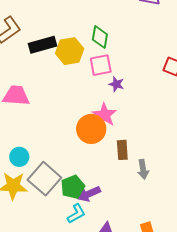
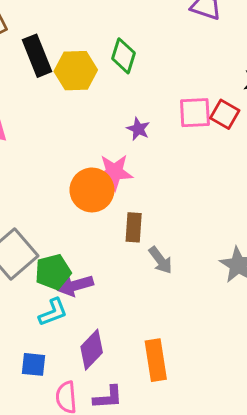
black rectangle: (42, 45) -> (37, 56), turned 76
pink square: (101, 65) -> (195, 113), moved
pink star: (104, 115) -> (114, 172), turned 30
gray arrow: (143, 169) -> (160, 260), turned -36

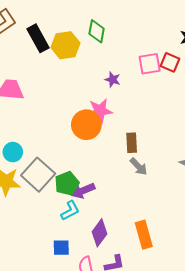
brown rectangle: (134, 227) -> (132, 143), moved

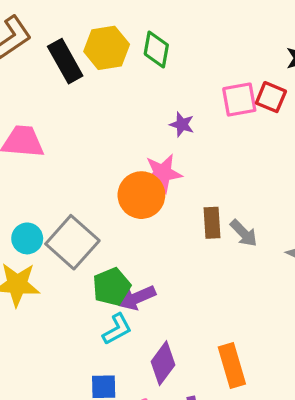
yellow hexagon: (65, 45) -> (107, 48), moved
gray arrow: (139, 167) -> (244, 233), moved
gray square: (38, 175) -> (72, 242), moved

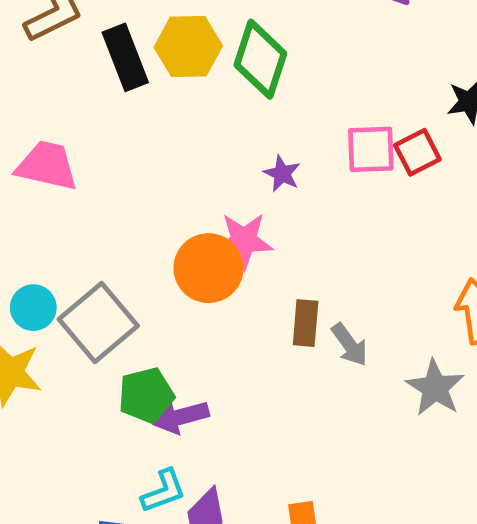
green diamond: (156, 49) -> (260, 59), size x1.4
red square: (271, 97) -> (417, 152), turned 32
cyan L-shape: (117, 329) -> (163, 491), moved

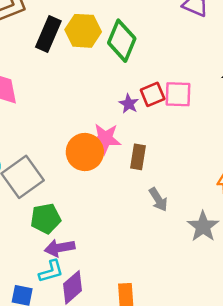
black rectangle: (125, 57) -> (48, 34), turned 40
red square: (417, 152) -> (153, 94), moved
brown rectangle: (306, 323) -> (138, 157), moved
purple arrow: (181, 417) -> (60, 248), moved

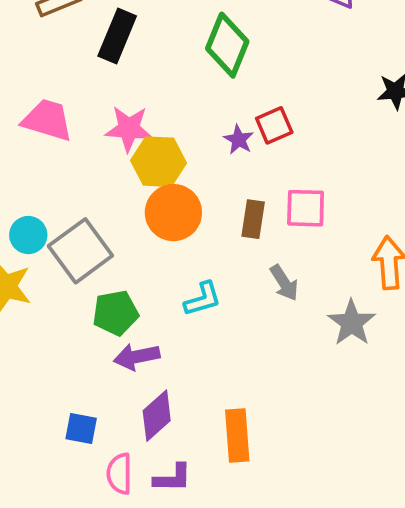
yellow hexagon: (83, 31) -> (158, 162), moved
pink square: (178, 94) -> (306, 208), moved
pink star: (105, 139) -> (129, 129), moved
cyan L-shape: (51, 271) -> (203, 299), moved

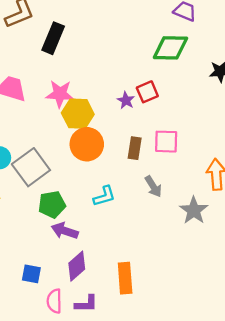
green diamond: (227, 45) -> (170, 48), moved, turned 69
purple arrow: (137, 357) -> (65, 231), turned 30

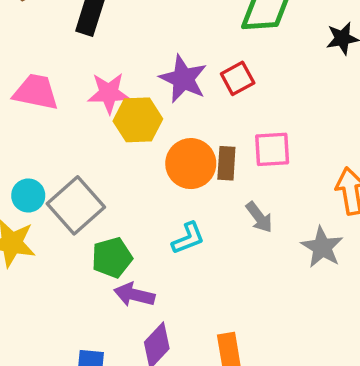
purple star: (126, 100) -> (183, 79), moved, size x1.8
orange circle: (87, 144) -> (191, 164), moved

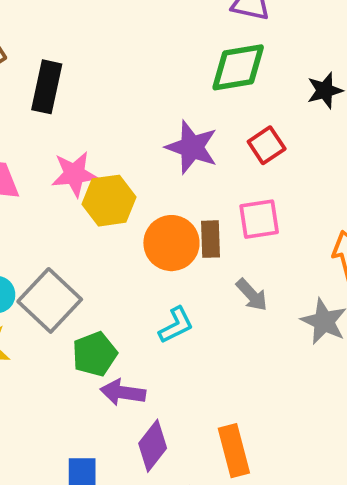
red square: (238, 78) -> (267, 145), moved
purple star: (183, 79) -> (192, 147), moved

